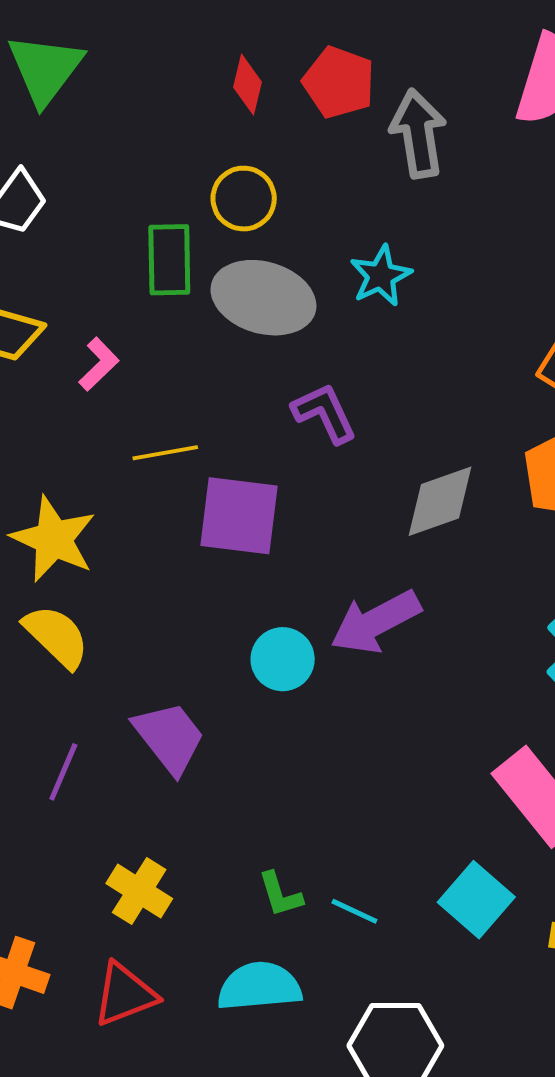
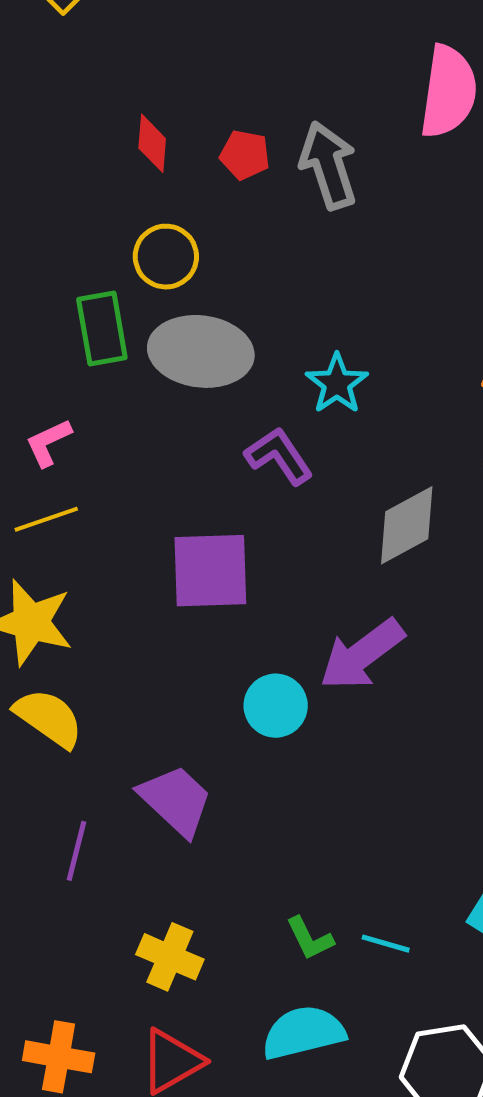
red pentagon: (339, 82) -> (245, 155), moved, size x0.7
cyan star: (381, 276) -> (337, 384), moved
pink L-shape: (99, 364) -> (48, 443), turned -152
yellow line: (165, 453) -> (46, 519), moved

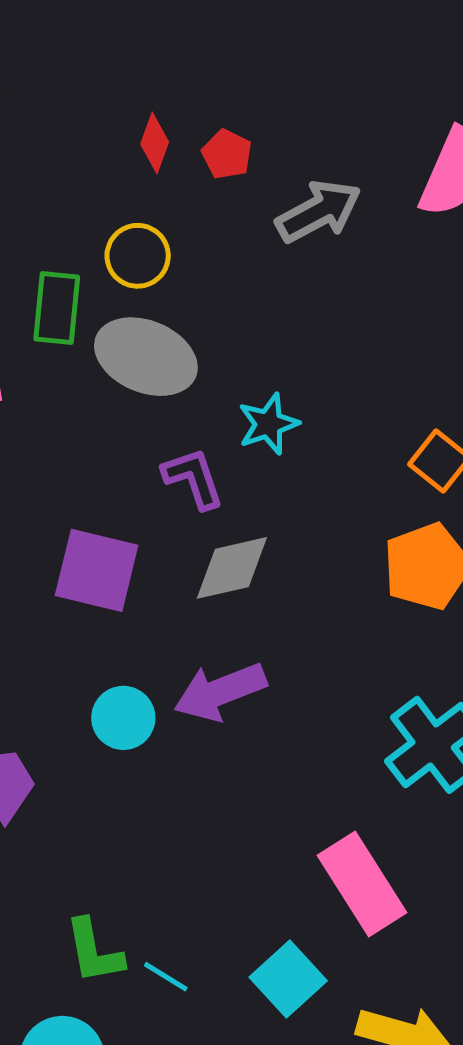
red pentagon: (245, 155) -> (227, 154), moved
gray arrow: (328, 165) -> (319, 211), turned 64
gray diamond: (407, 525) -> (232, 568), moved
green L-shape: (310, 938) -> (94, 951), size x1.4

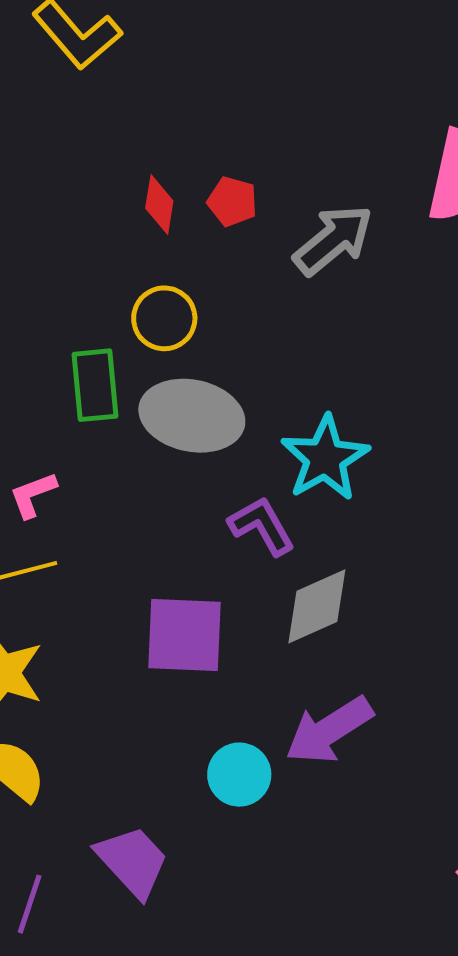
cyan star: (268, 424) -> (325, 458), size x1.4

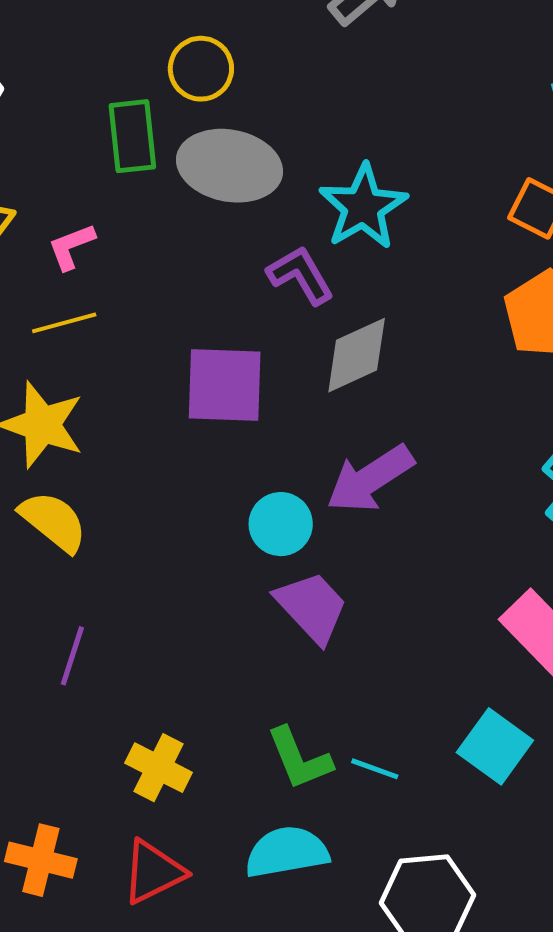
purple trapezoid: (132, 861) -> (312, 607), moved

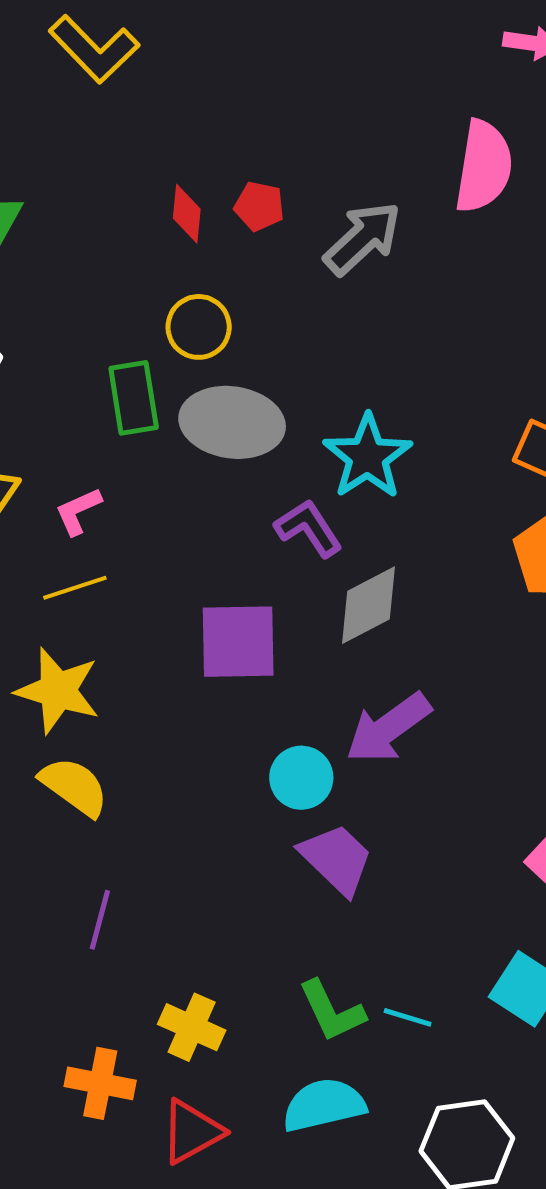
orange cross: (41, 860) -> (100, 1083), moved

